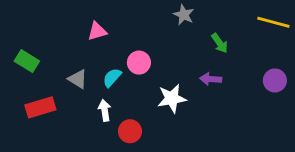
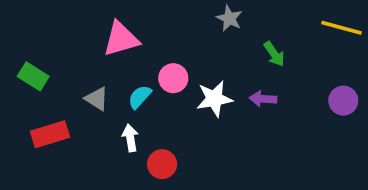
pink triangle: (97, 31) -> (121, 39), size x1.5
white star: (172, 98) -> (214, 99), moved

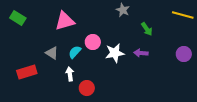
green rectangle: (33, 76) -> (18, 18), moved

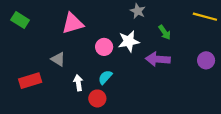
cyan semicircle: (75, 52) -> (105, 77), moved
white star: (115, 53) -> (129, 41), moved
purple arrow: (141, 53) -> (158, 59), size x1.5

